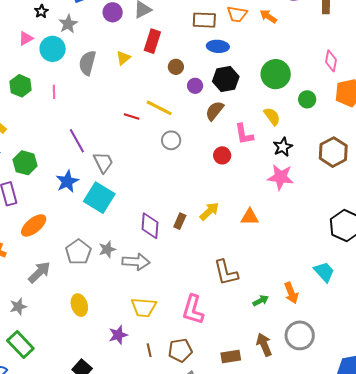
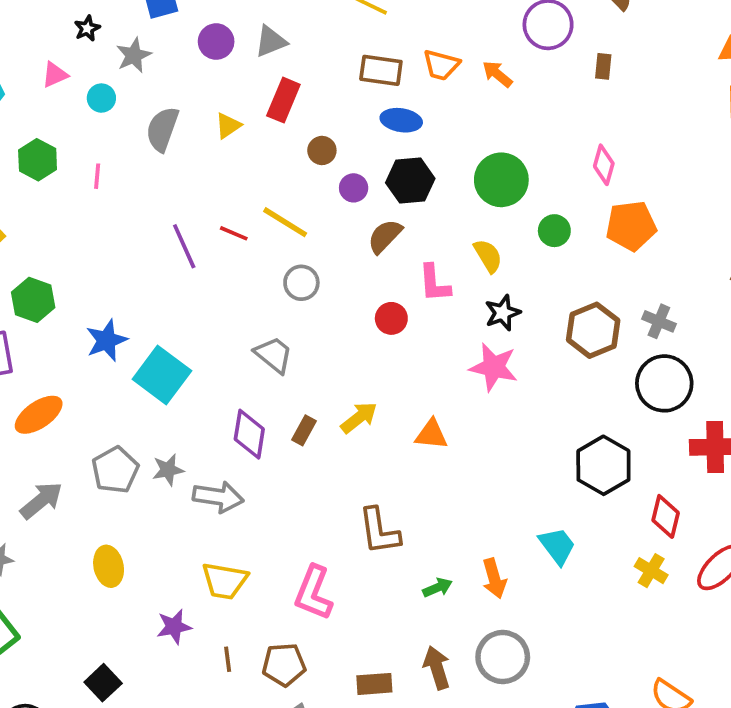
cyan circle: (53, 49) -> (101, 98), size x0.6
purple line: (77, 141) -> (184, 246), moved
gray trapezoid: (103, 162) -> (274, 355), moved, turned -30

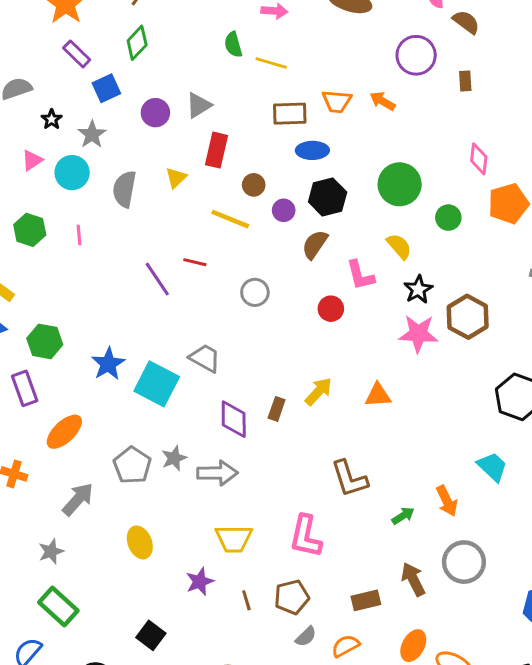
cyan circle: (101, 98) -> (72, 173), size x1.5
yellow line: (285, 222) -> (230, 219), moved
brown hexagon: (593, 330) -> (468, 317), moved
gray trapezoid: (274, 355) -> (205, 358), moved

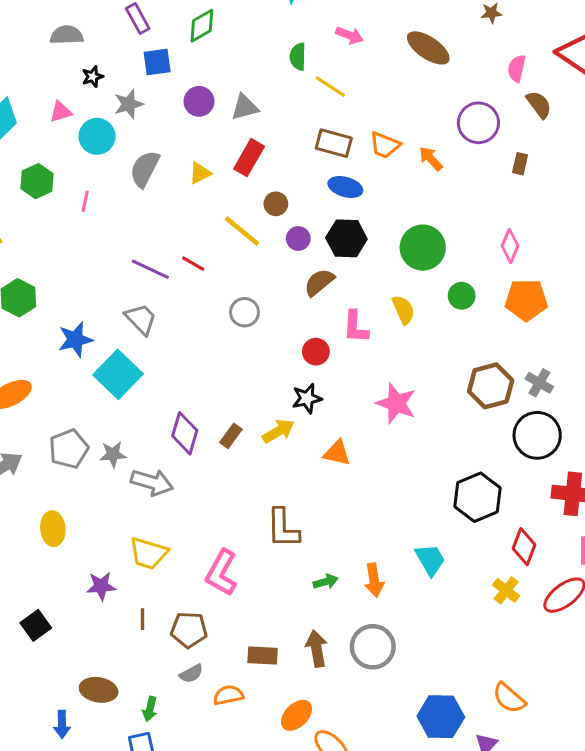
purple line: (157, 279) -> (150, 269), turned -48
black star: (418, 289) -> (307, 398), moved
brown hexagon: (468, 317) -> (491, 386), moved
gray trapezoid: (205, 358) -> (141, 319), moved

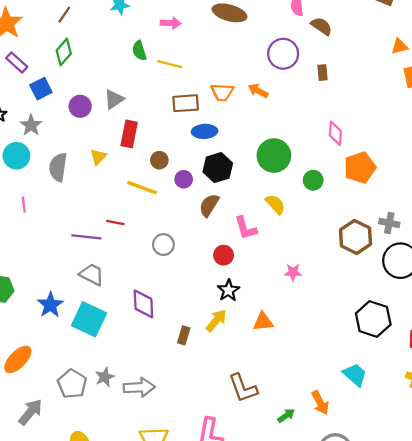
pink star: (396, 403) -> (293, 272), size x0.6
purple diamond: (185, 433) -> (143, 304), moved

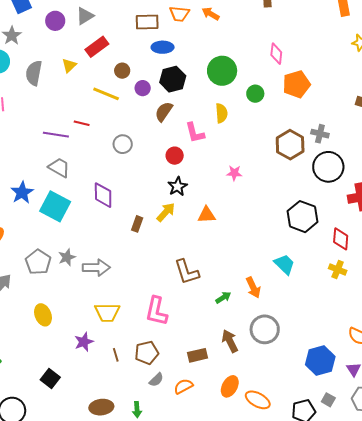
red rectangle: (129, 134) -> (97, 47), turned 40
yellow semicircle: (275, 204) -> (222, 113), turned 36

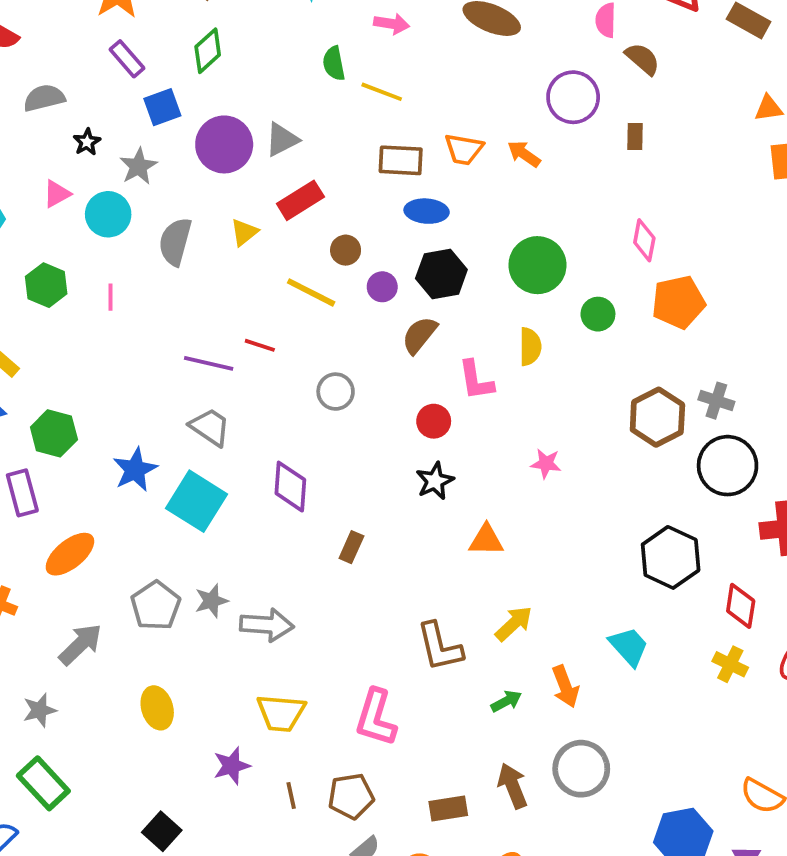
purple circle: (55, 21) -> (224, 144), size x1.5
yellow arrow: (166, 212) -> (514, 624), moved

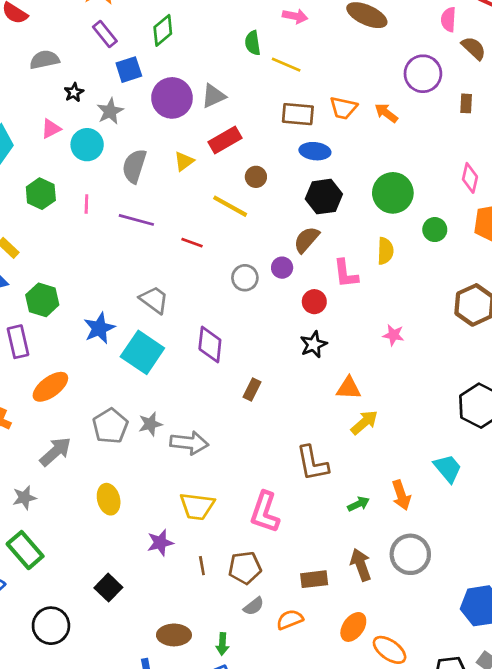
purple circle: (382, 287) -> (282, 268), moved
purple line: (209, 363) -> (136, 220), moved
yellow arrow: (514, 624) -> (364, 422), moved

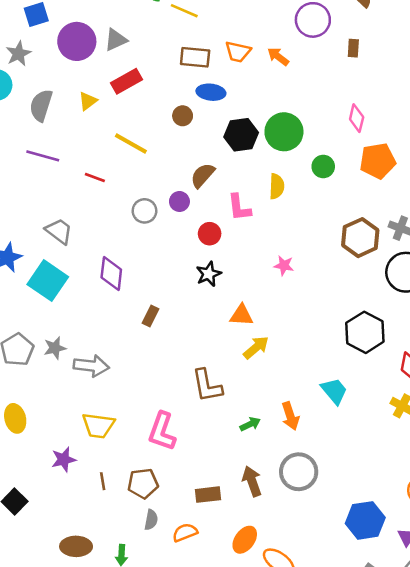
brown circle: (256, 177) -> (183, 116), moved
black hexagon: (324, 197) -> (241, 135), moved
gray semicircle: (254, 606) -> (151, 520), turned -42

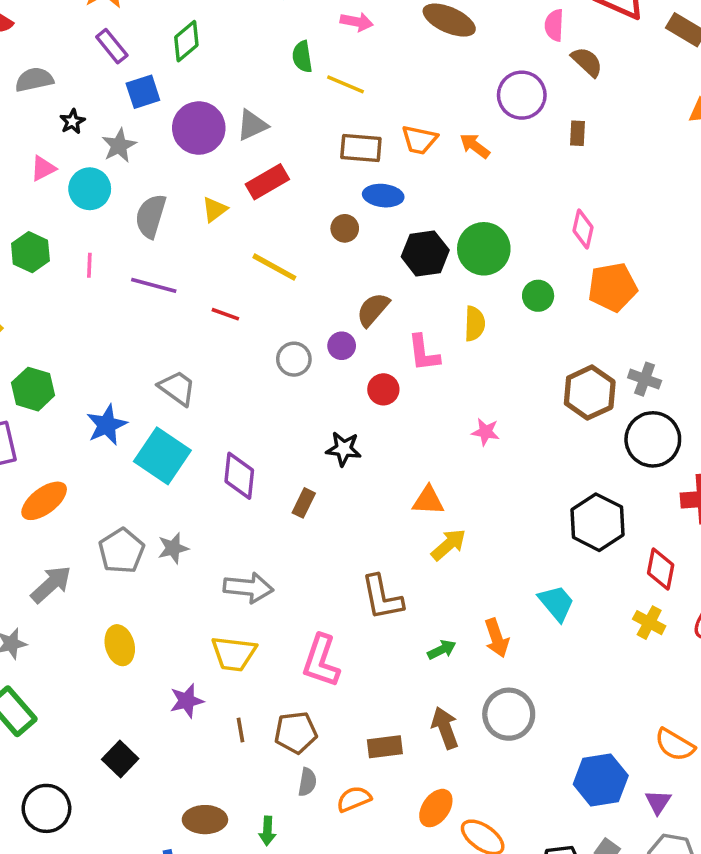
purple diamond: (111, 273) -> (239, 476), moved
black star: (209, 274) -> (344, 449), moved, turned 30
gray arrow: (91, 366) -> (248, 588), moved

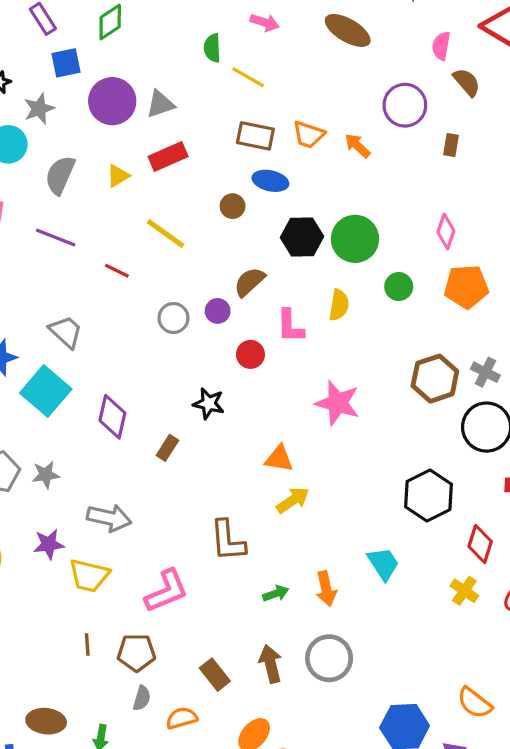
pink star: (486, 432) -> (338, 403), size x1.8
pink L-shape: (321, 661) -> (166, 591), turned -138
purple star: (187, 701) -> (49, 544), moved
brown rectangle: (385, 747) -> (215, 675), turned 52

